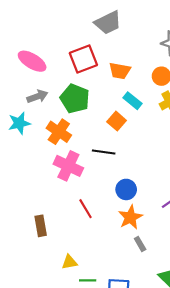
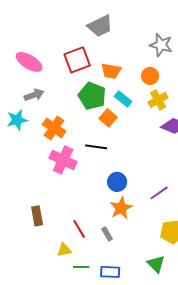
green pentagon: (75, 99) -> (92, 96), moved
red line: (86, 209) -> (79, 229), moved
gray rectangle: (140, 244) -> (107, 234), moved

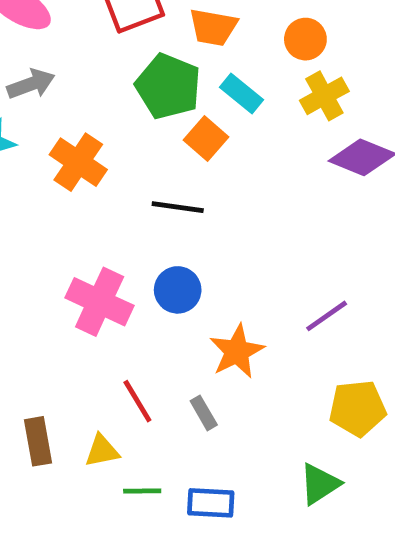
pink cross: (63, 160) -> (100, 302), moved
blue circle: (117, 182) -> (178, 290), moved
brown rectangle: (37, 216) -> (38, 441), moved
green triangle: (156, 264) -> (320, 484), turned 42

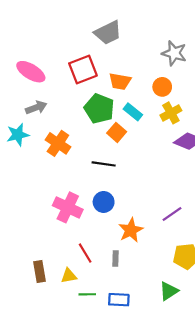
gray rectangle: (204, 413) -> (116, 258), turned 32

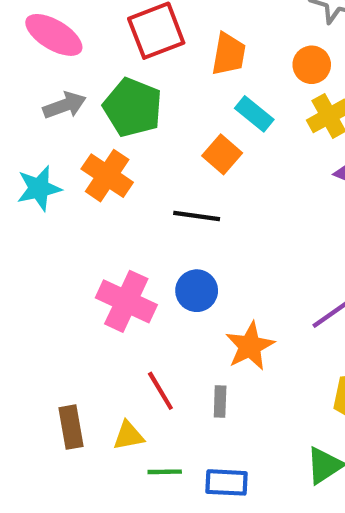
orange trapezoid: (120, 81) -> (229, 54), turned -90
green pentagon: (99, 109) -> (133, 107), moved
cyan star: (18, 135) -> (39, 188), moved

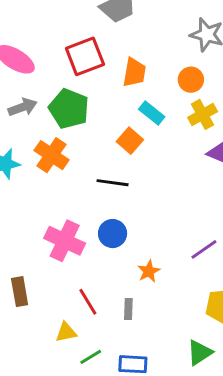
orange star: (250, 346) -> (149, 271), size x0.7
brown rectangle: (71, 427) -> (20, 292), moved
green line: (165, 472) -> (91, 357), turned -30

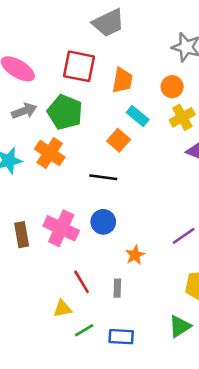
red square: (85, 56) -> (79, 66), turned 32
brown rectangle: (20, 292) -> (22, 235), moved

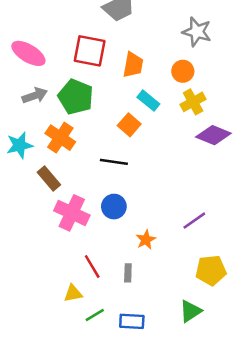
brown rectangle: (22, 235) -> (49, 178), moved, turned -30

